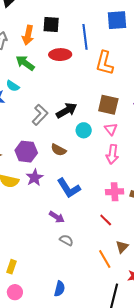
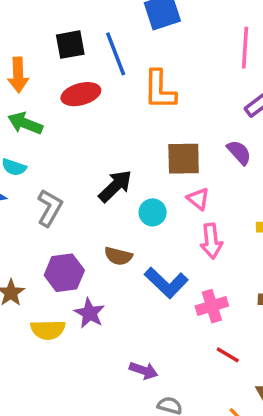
black square: (51, 24) -> (70, 45), moved
gray L-shape: (40, 115) -> (50, 208), moved
blue L-shape: (69, 188) -> (166, 283), moved
pink cross: (115, 192) -> (212, 306), moved

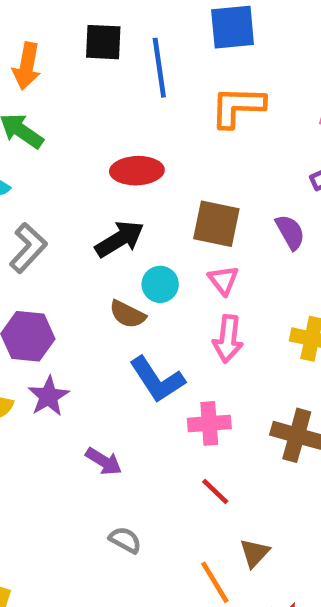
orange L-shape: (160, 90) -> (238, 107), moved, turned 78
red ellipse: (81, 94) -> (137, 171), moved
brown semicircle: (118, 256) -> (127, 314), moved
purple arrow: (144, 371) -> (104, 461), moved

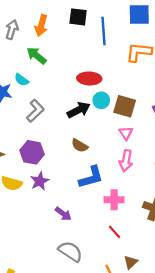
cyan circle: (160, 284) -> (101, 100), moved
blue L-shape: (157, 380) -> (91, 177), turned -76
gray semicircle: (125, 540) -> (70, 251), size x1.6

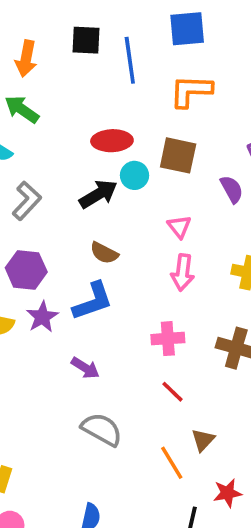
brown square: (125, 106) -> (178, 155), moved
blue L-shape: (91, 177) -> (93, 301), moved

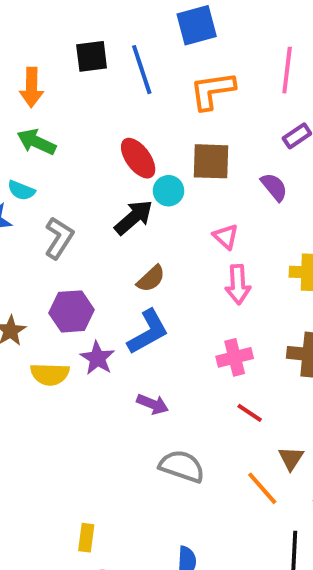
red ellipse: (112, 141) -> (138, 158), turned 66
brown semicircle: (104, 253) -> (151, 279), turned -60

